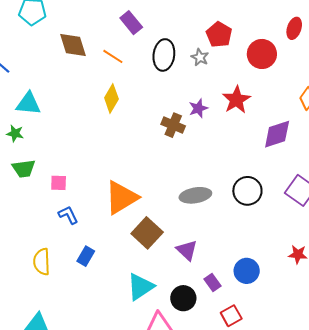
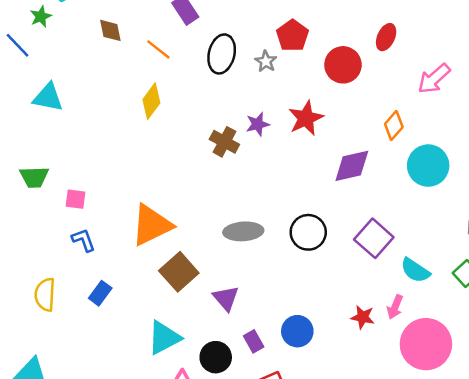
brown diamond: (73, 45) -> (110, 30), size x0.7
green star: (15, 133) -> (41, 16), moved, turned 30

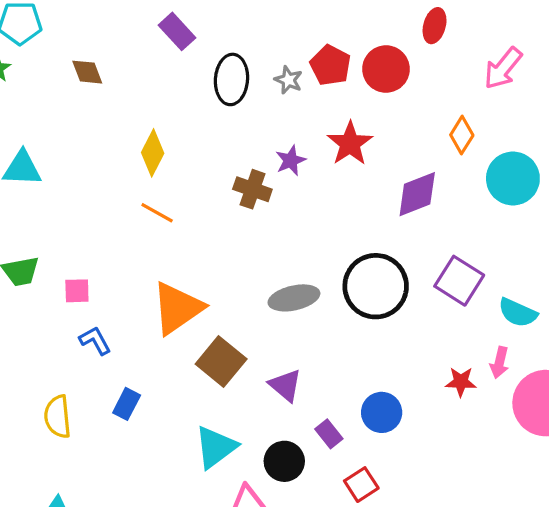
red pentagon: (292, 36) -> (330, 65), moved
orange line: (158, 49) -> (157, 213), moved
black circle: (308, 232) -> (376, 286), size x1.4

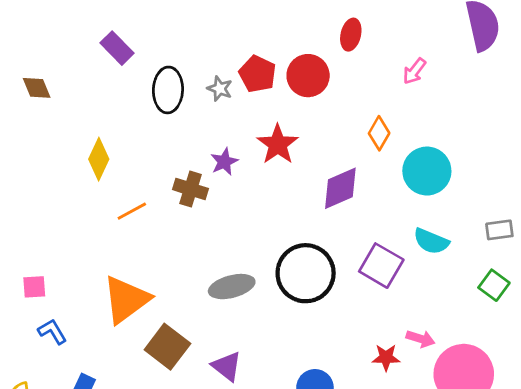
pink arrow: (503, 68) -> (414, 71), size x0.7
orange line: (157, 213) -> (132, 211), moved, turned -56
cyan semicircle: (518, 313) -> (431, 241), moved
pink arrow: (499, 363) -> (420, 339), turned -84

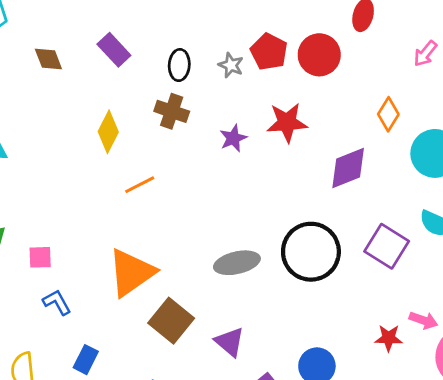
purple rectangle: (117, 48) -> (114, 50), moved
black ellipse: (168, 90) -> (179, 65), size x0.7
red star: (278, 144) -> (287, 122), turned 30
brown cross: (191, 189) -> (172, 111), moved

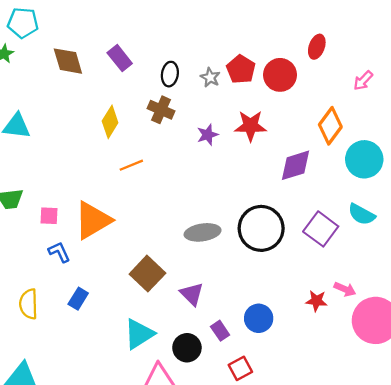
brown diamond: (48, 59) -> (68, 61), size x1.4
orange diamond: (388, 114) -> (330, 126), size x1.4
orange triangle: (131, 273) -> (93, 220), moved

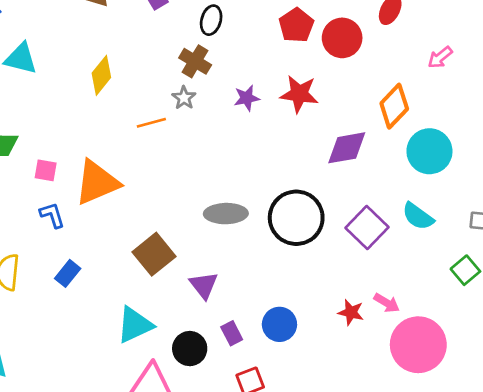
gray star: (210, 77) -> (184, 98), moved
yellow diamond: (110, 122) -> (101, 75), moved

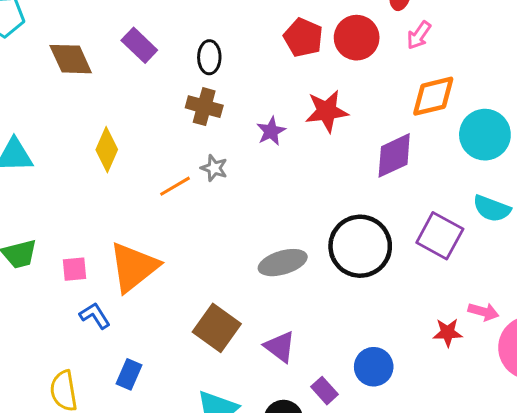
pink arrow: (440, 57) -> (419, 35), moved
gray star: (184, 98) -> (214, 168), moved
orange diamond: (394, 106) -> (433, 96), turned 48

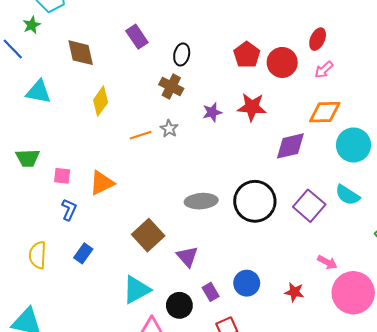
brown diamond: (71, 59) -> (81, 53), moved
orange triangle: (134, 267) -> (102, 183), size x0.7
blue L-shape: (95, 316) -> (69, 210), turned 45
red star: (448, 333) -> (294, 292), moved

